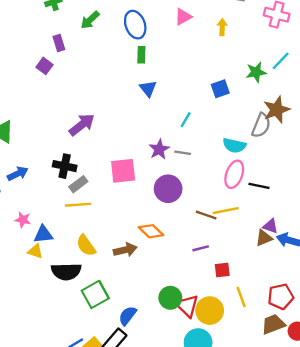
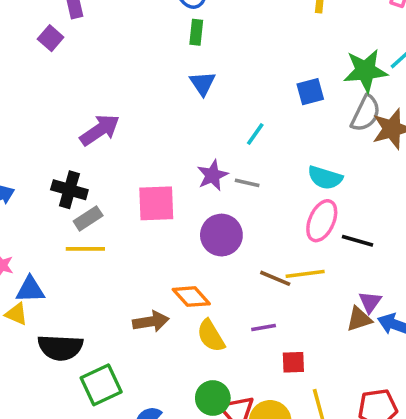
green star: (256, 72) -> (365, 71), size x1.4
gray semicircle: (261, 125) -> (366, 113), moved
purple triangle: (270, 226) -> (370, 302), turned 42
yellow semicircle: (86, 245) -> (211, 336), moved

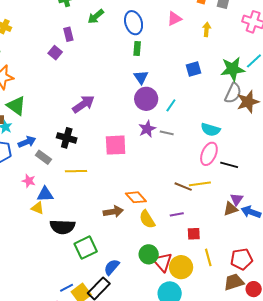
blue square: (310, 92) -> (193, 69), moved
gray rectangle: (88, 218) -> (43, 157), moved, turned 70
purple circle: (221, 235) -> (146, 99), moved

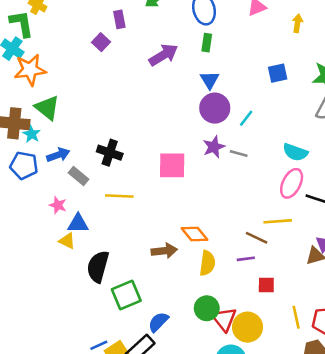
purple arrow: (83, 104) -> (163, 55), moved
brown line: (183, 187) -> (257, 238), moved
yellow semicircle: (147, 219) -> (207, 263), turned -144
black semicircle: (62, 227) -> (98, 267), turned 100
yellow line: (208, 257) -> (296, 317), moved

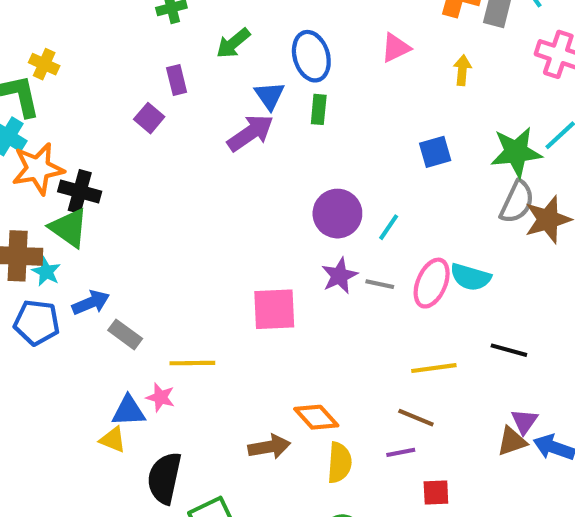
blue triangle: (210, 80) -> (270, 96), moved
black cross: (110, 153) -> (80, 191), moved
pink ellipse: (292, 183) -> (432, 283), moved
pink star: (58, 205) -> (160, 397), moved
yellow line: (278, 221) -> (434, 368), moved

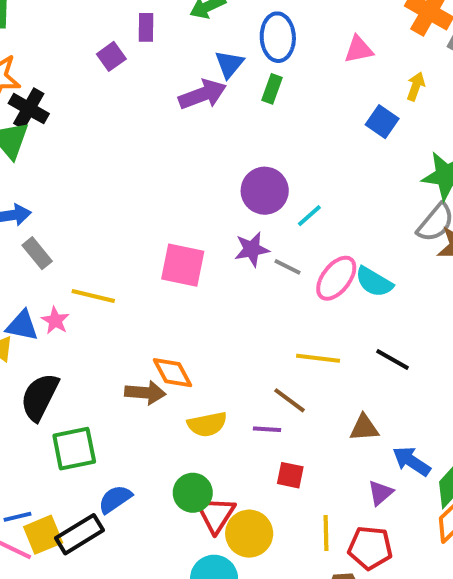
blue square: (435, 152) -> (382, 122), moved, turned 36
orange diamond: (316, 417) -> (173, 373), moved
purple triangle: (524, 421) -> (380, 493), moved
brown triangle: (512, 441) -> (364, 428), moved
yellow semicircle: (339, 463) -> (207, 424), turned 60

